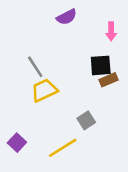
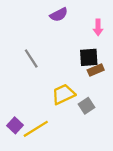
yellow trapezoid: (44, 90) -> (63, 94), moved
gray square: (86, 120) -> (86, 106), moved
yellow line: (63, 148) -> (36, 129), moved

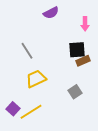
yellow trapezoid: (63, 94) -> (36, 79), moved

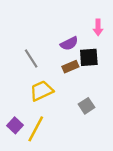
purple semicircle: (51, 13) -> (69, 43), moved
brown rectangle: (83, 61) -> (70, 67), moved
yellow line: (31, 112) -> (36, 129), turned -30

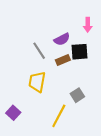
gray line: (31, 58) -> (39, 51), moved
yellow trapezoid: (42, 91) -> (37, 82), turned -55
yellow line: (36, 129) -> (59, 116), moved

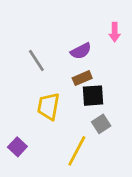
gray line: (39, 51) -> (36, 60), moved
black square: (79, 52) -> (93, 96), moved

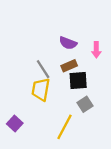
pink arrow: (115, 32) -> (96, 50), moved
purple semicircle: (81, 51) -> (68, 43), turned 48
gray line: (36, 60) -> (43, 69), moved

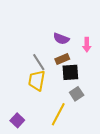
purple square: (15, 124) -> (17, 120), moved

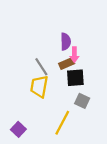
purple semicircle: (61, 39) -> (66, 42), turned -112
pink arrow: (87, 45) -> (74, 55), moved
gray square: (77, 94) -> (82, 101), turned -32

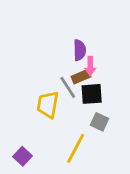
gray line: (41, 67) -> (68, 87), moved

